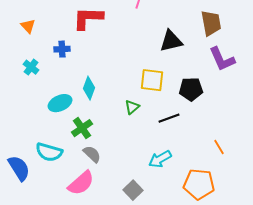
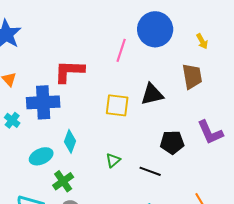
blue cross: (62, 49) -> (43, 102), size x2.0
purple L-shape: (222, 59) -> (210, 132), moved
yellow square: (152, 80) -> (117, 105), moved
black line: (169, 118) -> (150, 171), turned 40

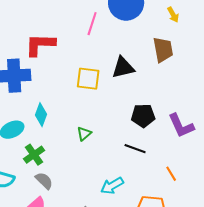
purple L-shape: (210, 132) -> (181, 126), moved
black line: (150, 171) -> (135, 149), moved

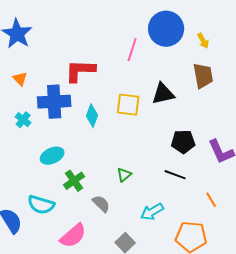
yellow arrow: (173, 15) -> (203, 41), moved
cyan diamond: (41, 115) -> (92, 116), moved
green triangle: (84, 134) -> (124, 175), moved
gray semicircle: (44, 181) -> (101, 204), moved

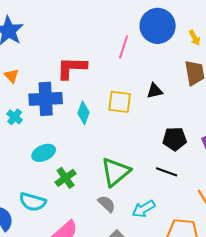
black triangle: (163, 94) -> (155, 91), size x0.7
green triangle: (124, 175) -> (116, 172), size x2.0
gray semicircle: (101, 204) -> (107, 204), moved

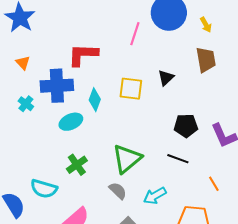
black triangle: (155, 91) -> (166, 78), turned -30
cyan ellipse: (44, 153) -> (71, 122), moved

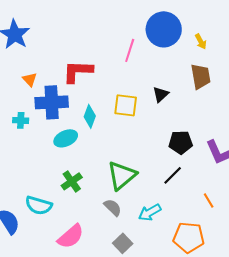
orange triangle: (23, 63) -> (30, 79), moved
cyan cross: (26, 104) -> (21, 120), turned -35
black line: (178, 159) -> (173, 175), turned -65

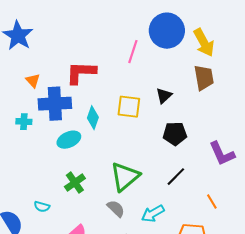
yellow arrow: (201, 41) -> (204, 43), size x1.8
black pentagon: (181, 142) -> (175, 134), moved
cyan semicircle: (39, 205) -> (42, 207), size x0.6

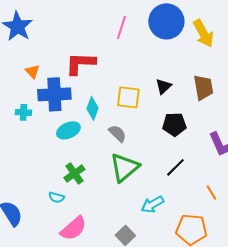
pink line: (133, 52) -> (121, 27), moved
brown trapezoid: (204, 78) -> (203, 87), moved
cyan semicircle: (42, 207) -> (56, 197), moved
gray semicircle: (116, 209) -> (117, 133), moved

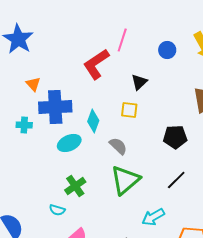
blue circle: (166, 21) -> (167, 50), moved, size x0.5
red L-shape: (80, 63) -> (96, 64), moved, turned -36
black triangle: (163, 86) -> (139, 82), moved
yellow square: (128, 97) -> (129, 110), size x0.7

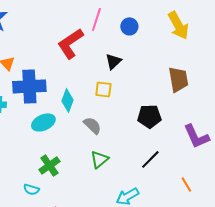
blue circle: (167, 50) -> (129, 26), moved
green triangle: (125, 180) -> (99, 159), size x0.6

